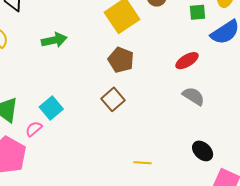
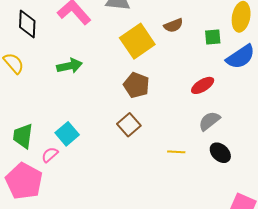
gray semicircle: (193, 96) -> (209, 121), turned -70
black ellipse: (203, 151) -> (220, 153), moved
yellow line: (143, 163) -> (176, 152), moved

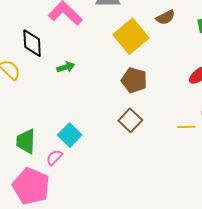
black diamond: (27, 24) -> (32, 43), moved
green arrow: (70, 66) -> (66, 67), size x0.7
yellow line: (176, 152) -> (187, 127), moved

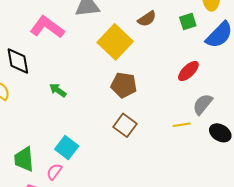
green arrow: (66, 67) -> (58, 90), moved, turned -120

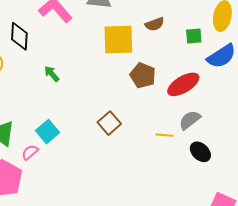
yellow square: (115, 42) -> (118, 40), turned 32
red ellipse: (188, 71) -> (183, 84), size x1.4
brown pentagon: (124, 85) -> (143, 75), moved

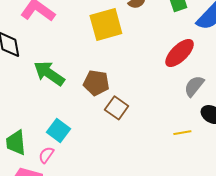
green arrow: (52, 74) -> (49, 73), size x1.8
brown pentagon: (143, 75) -> (96, 83), moved
yellow line: (165, 135) -> (182, 133), moved

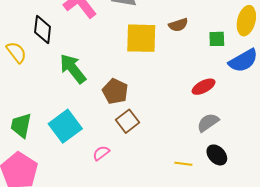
red ellipse: (180, 53) -> (204, 87), size x0.7
cyan square: (58, 131) -> (65, 126), size x1.4
pink semicircle: (46, 155) -> (101, 153), moved

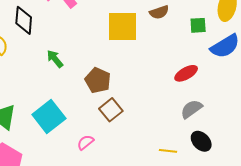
green arrow: (73, 69) -> (55, 59), size x0.6

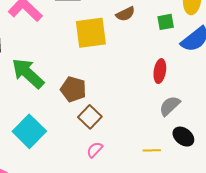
green arrow: (55, 59) -> (28, 73), size x1.8
red ellipse: (186, 73) -> (160, 71), turned -45
pink semicircle: (85, 142) -> (95, 150), moved

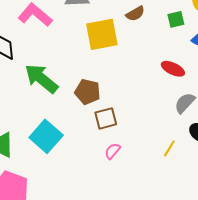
red ellipse: (160, 71) -> (173, 69), turned -70
brown square: (90, 117) -> (106, 118), turned 35
yellow line: (152, 150) -> (169, 148), turned -54

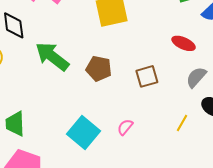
brown square: (106, 118) -> (147, 76), moved
cyan square: (46, 136) -> (83, 133), moved

